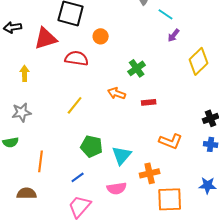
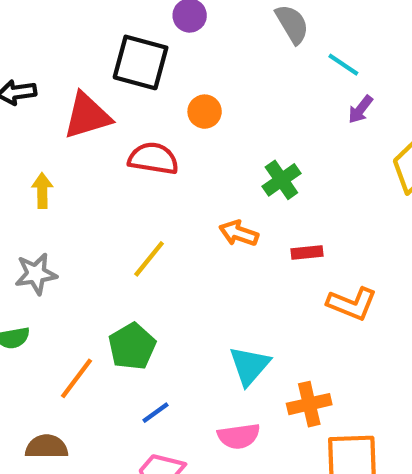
orange L-shape: (171, 141) -> (352, 304), moved
green pentagon: (92, 146) -> (132, 346), moved, turned 30
orange line: (41, 161) -> (76, 378), turned 30

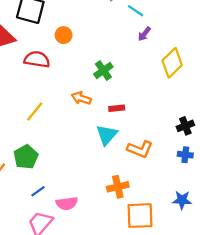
orange L-shape: (352, 304) -> (140, 149), moved
cyan triangle: (249, 366) -> (107, 135), moved
pink semicircle: (239, 436) -> (67, 203), moved

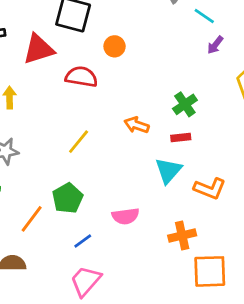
green cross: (103, 71) -> (185, 104), moved
pink semicircle: (67, 203) -> (126, 216), moved

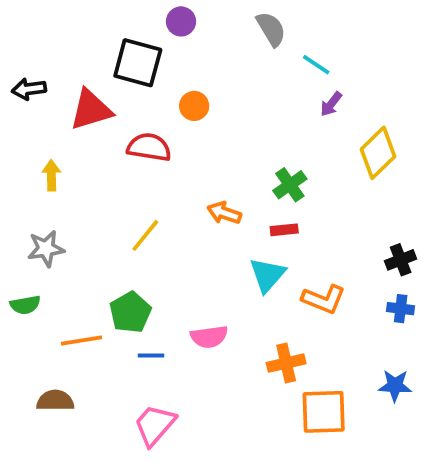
orange line: (32, 219) -> (82, 341), turned 44
blue line: (83, 241) -> (151, 356), moved, turned 36

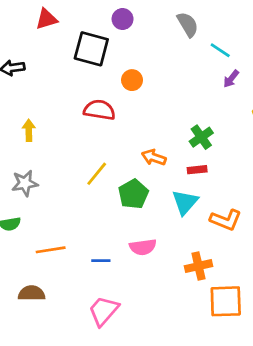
red triangle: (91, 110) -> (46, 19), moved, size x0.7
green pentagon: (130, 312) -> (133, 194), moved

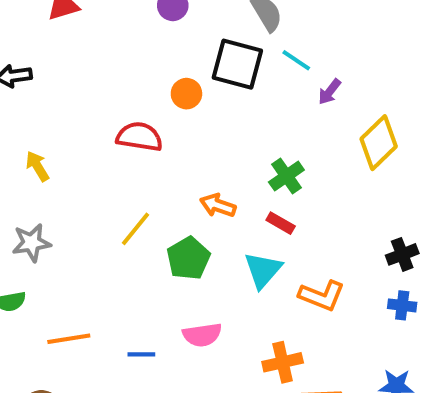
black square: (91, 49) -> (237, 64), moved
cyan line: (220, 50) -> (296, 60), moved
yellow arrow: (29, 130) -> (37, 166), turned -30
red rectangle: (197, 170) -> (281, 223), turned 36

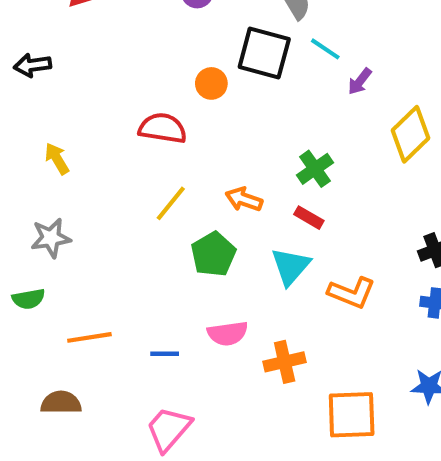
yellow line: (135, 229) -> (171, 203), moved
orange cross: (283, 362) -> (285, 362), moved

